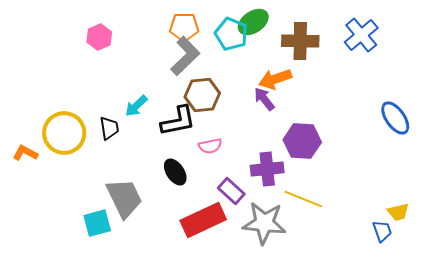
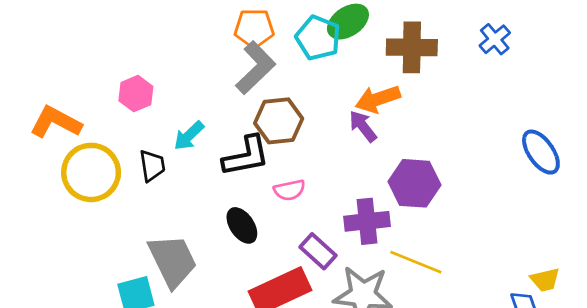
blue cross: (361, 35) -> (495, 39), size x0.7
pink hexagon: (99, 37) -> (136, 94), moved
orange L-shape: (25, 153) -> (56, 122), moved, size x1.5

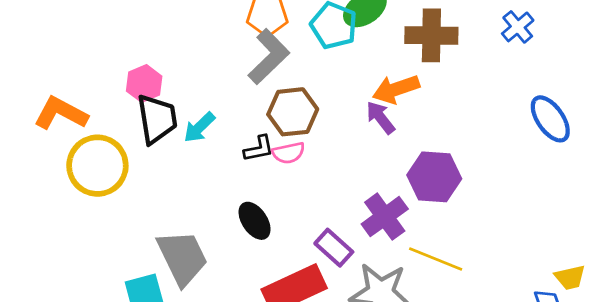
blue ellipse: (541, 152) -> (550, 119), moved
black L-shape: (246, 156) -> (259, 149), size x0.6
black trapezoid: (152, 166) -> (157, 119), moved, size x1.5
pink semicircle: (289, 190) -> (288, 153), moved
purple cross: (367, 221) -> (385, 217), turned -30

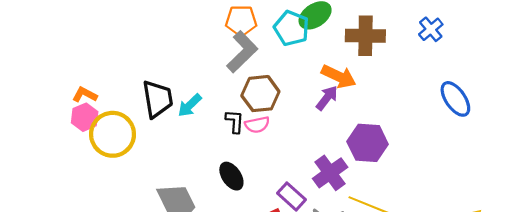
pink hexagon: (144, 84) -> (85, 117), moved
orange arrow: (396, 89) -> (339, 76), turned -136
orange L-shape: (61, 113) -> (85, 95), size x0.6
purple arrow: (380, 117) -> (327, 98), turned 76
black L-shape: (259, 149) -> (235, 121), turned -75

